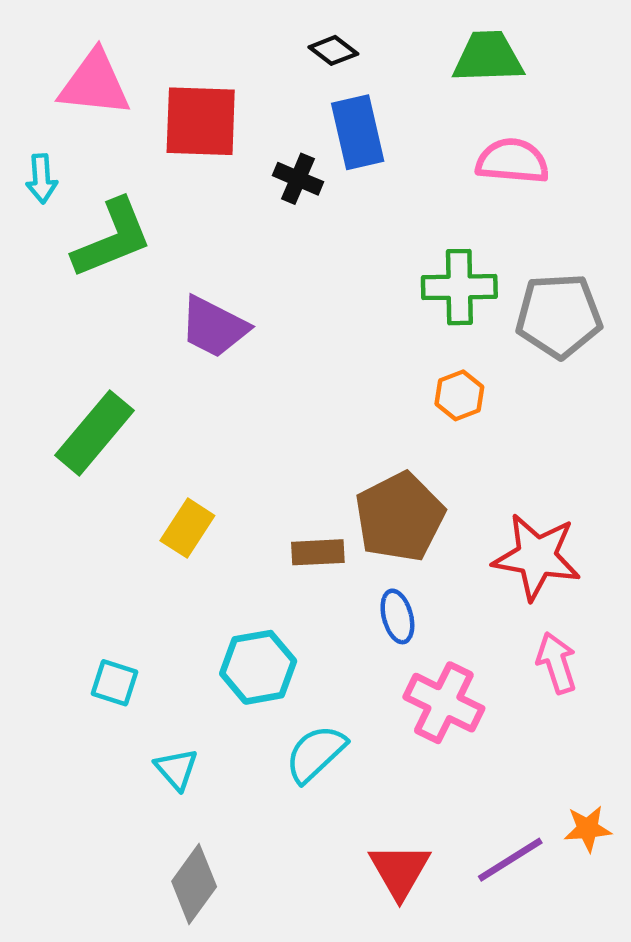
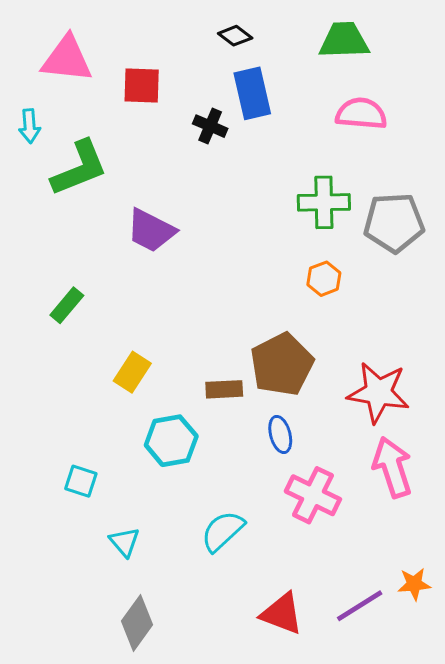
red square: (201, 121) -> (142, 86), size x0.7
green rectangle: (95, 433) -> (67, 305), size x0.6
pink arrow: (557, 663) -> (392, 467), size x1.4
cyan hexagon: (258, 667) -> (171, 441), moved
red triangle: (400, 871) -> (282, 614), turned -39

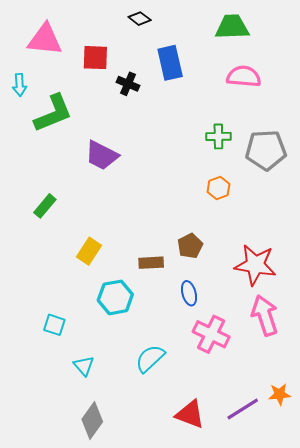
black diamond: (235, 36) -> (140, 19), moved
black cross: (210, 126) -> (128, 84), moved
green cross: (324, 202) -> (218, 136), size x0.7
brown pentagon: (282, 364) -> (190, 246), size x0.6

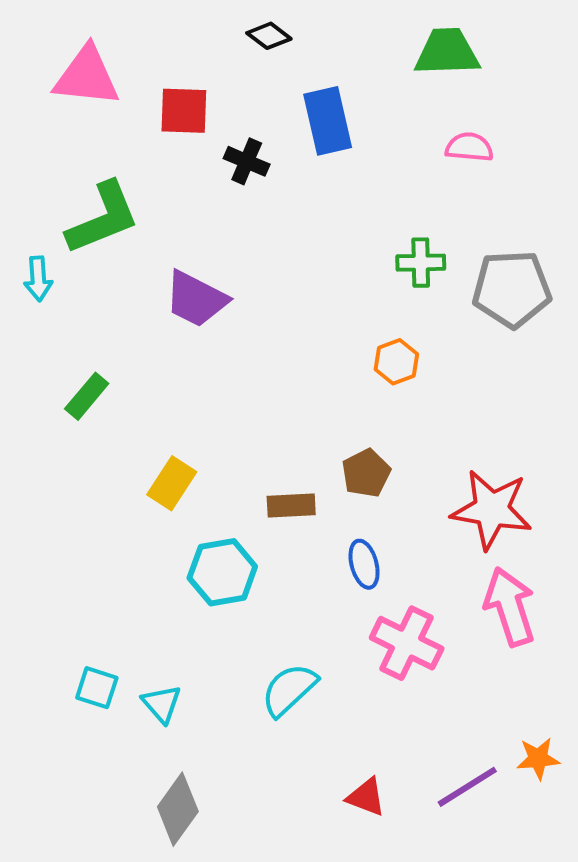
pink semicircle: (244, 76) -> (469, 147), size x0.7
cyan arrow: (20, 85) -> (38, 279), moved
orange hexagon: (218, 188) -> (396, 362), moved
cyan square: (54, 325) -> (97, 688), moved
red triangle: (190, 414) -> (366, 797), size x0.7

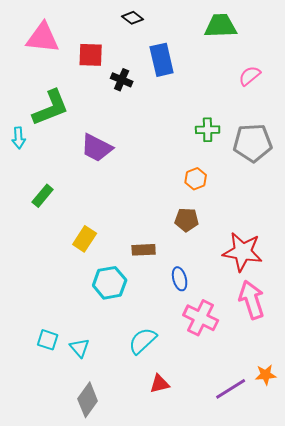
pink semicircle: (469, 147) -> (250, 76), moved, turned -45
brown pentagon: (366, 473) -> (187, 220), moved, turned 30
red triangle: (366, 797) -> (160, 384), moved, turned -35

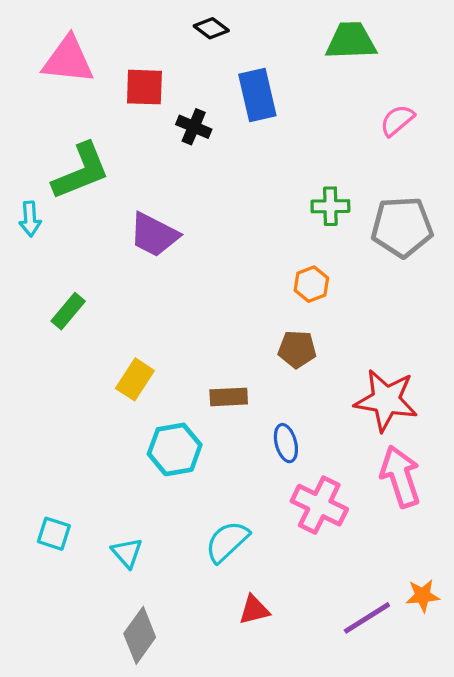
cyan square: (48, 340) -> (54, 534), moved

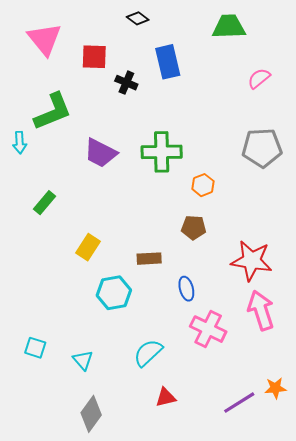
pink triangle: (68, 60) -> (45, 39), turned 45
green cross: (330, 206) -> (162, 152), moved, size x1.6

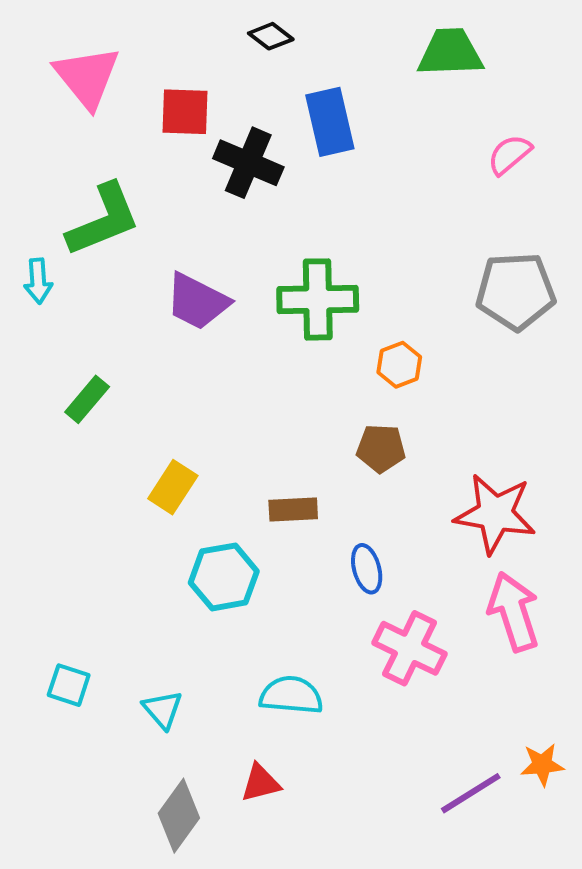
black cross: (126, 83) -> (248, 163), size x1.5
cyan semicircle: (148, 353) -> (291, 695), turned 48
red triangle: (166, 397) -> (261, 783), moved

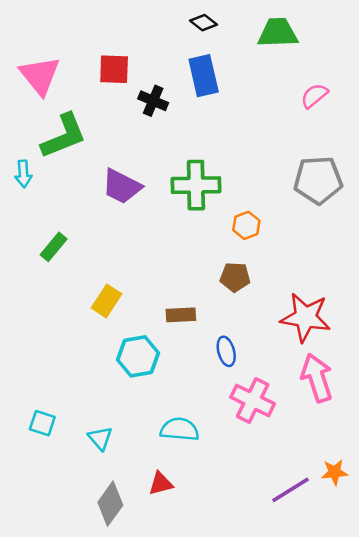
black diamond: (271, 36) -> (204, 23), moved
pink triangle: (87, 77) -> (40, 76), moved
black cross: (248, 163) -> (153, 101), size x0.7

